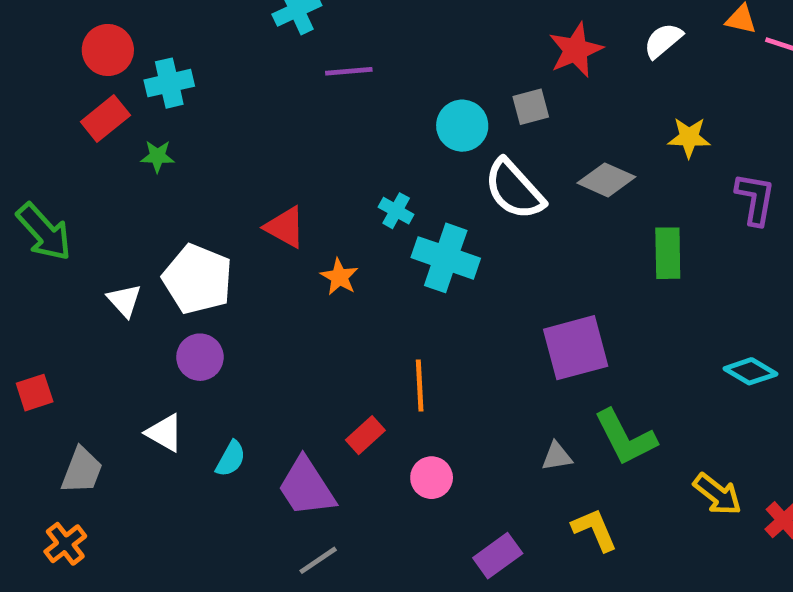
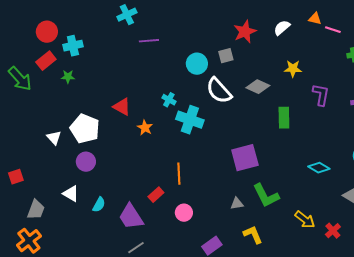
green arrow: (44, 232) -> (20, 79), moved
orange cross: (65, 544) -> (29, 241), size x1.4

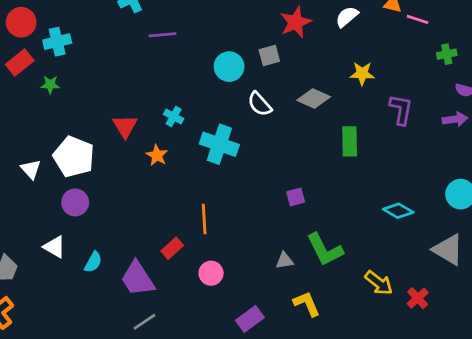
white semicircle: (219, 91) -> (260, 104), size x0.7
cyan cross: (169, 100) -> (174, 116), moved
red triangle: (122, 107) -> (125, 126), turned 30
purple square: (245, 158) -> (296, 197), size x0.5

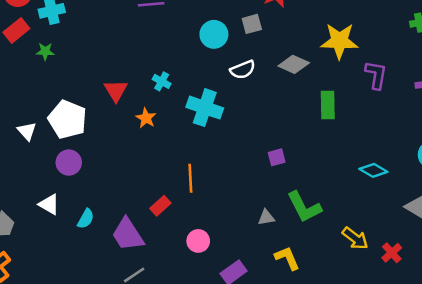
yellow star: (362, 74) -> (339, 41), size x1.6
white semicircle: (260, 104) -> (243, 70), turned -70
pink circle: (211, 273) -> (198, 241), moved

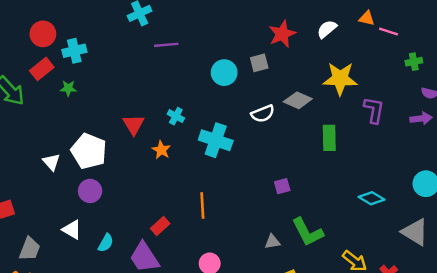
white semicircle: (243, 70) -> (263, 114), moved
red rectangle: (160, 206) -> (160, 226), moved

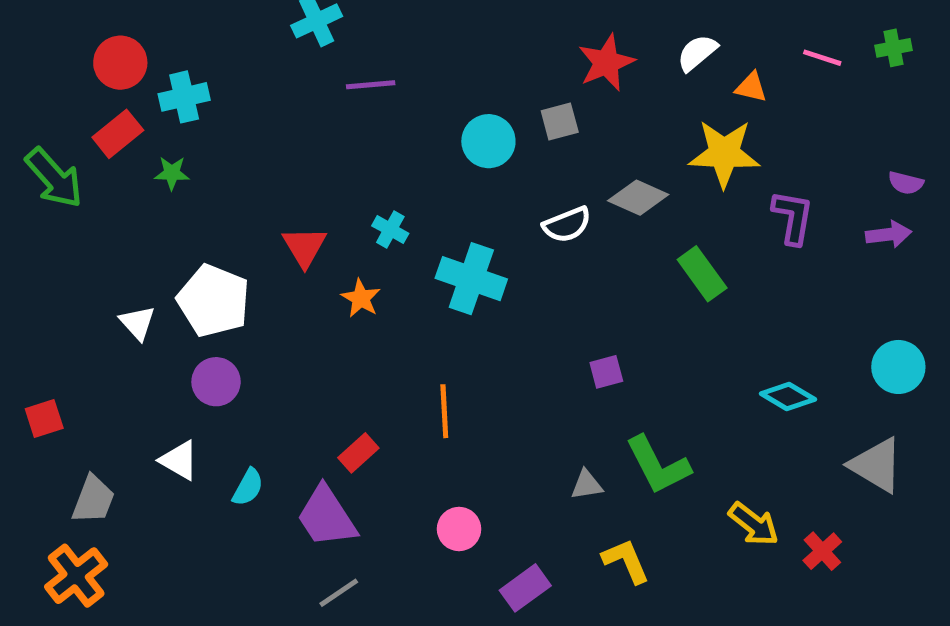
orange triangle: (367, 18) -> (751, 87), moved
green cross: (414, 62) -> (893, 48), moved
green rectangle: (329, 138) -> (702, 274), turned -35

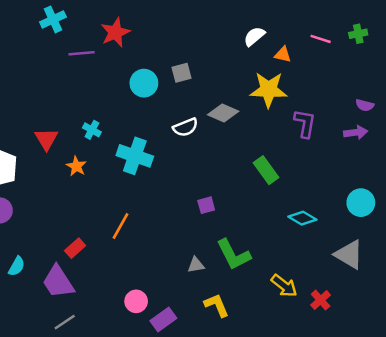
red star: (606, 63) -> (115, 32), moved
green rectangle: (702, 274) -> (266, 170), moved
orange line: (444, 411) -> (121, 226), turned 32
pink circle: (459, 529) -> (136, 301), moved

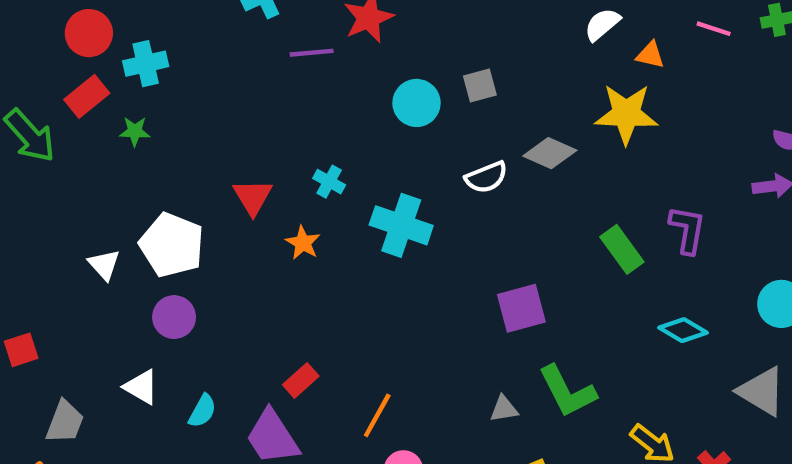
purple L-shape: (305, 123) -> (687, 230), moved
purple square: (206, 205) -> (521, 308), size x1.6
orange line: (121, 226) -> (377, 415), moved

